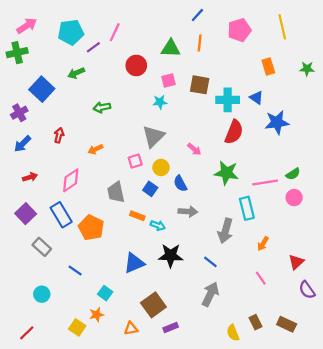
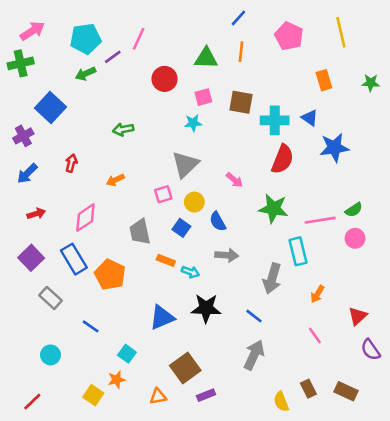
pink pentagon: (239, 30) -> (289, 36), turned -30
green arrow: (76, 73) -> (85, 74), moved

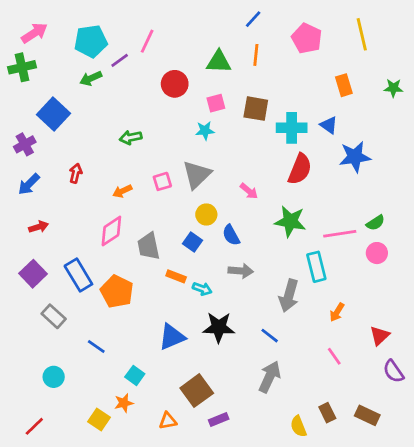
pink square: (163, 194) -> (162, 181), moved
pink diamond: (85, 218) -> (111, 231), moved

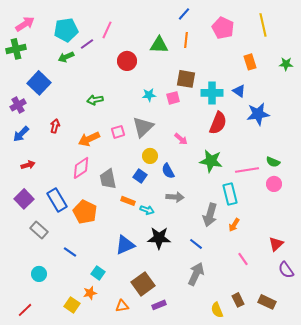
pink square: (216, 103) -> (173, 98), moved
orange arrow: (122, 191) -> (89, 139), size x1.5
green semicircle: (376, 223) -> (273, 162), turned 56
orange arrow: (337, 312) -> (234, 225), moved

